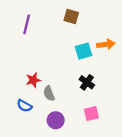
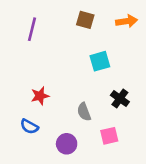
orange arrow: (106, 44) -> (127, 21), moved
black cross: (87, 82) -> (120, 98), moved
gray semicircle: (49, 93) -> (84, 112), moved

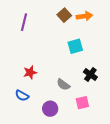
brown square: (85, 20) -> (64, 15), turned 32
orange arrow: (127, 21) -> (84, 16), moved
gray semicircle: (84, 112) -> (63, 85), turned -32

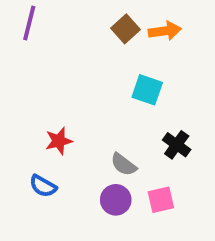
purple line: (24, 22) -> (29, 23), moved
cyan square: (75, 46) -> (147, 90), turned 35
purple circle: (50, 109) -> (116, 200), moved

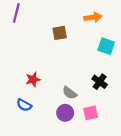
brown square: (126, 29) -> (60, 33), moved, turned 32
cyan square: (147, 90) -> (106, 46), moved

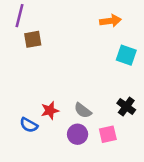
brown square: (60, 33) -> (33, 39), moved
red star: (33, 80) -> (50, 110), moved
black cross: (100, 82) -> (126, 107), moved

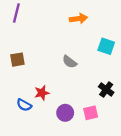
orange arrow: (110, 21) -> (78, 19), moved
brown square: (33, 39) -> (17, 60), moved
gray semicircle: (83, 110) -> (70, 62), moved

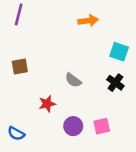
gray semicircle: (70, 62) -> (73, 80), moved
black cross: (106, 89) -> (115, 83), moved
blue semicircle: (24, 105) -> (16, 134), moved

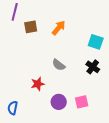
orange arrow: (88, 21) -> (59, 28), moved, turned -42
brown square: (20, 67) -> (31, 27), moved
blue semicircle: (16, 134) -> (13, 108), turned 72

